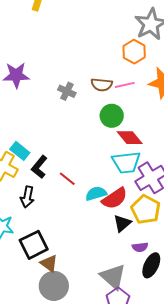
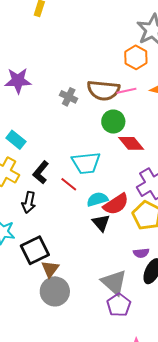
brown semicircle: (102, 85) -> (103, 90), size x1.5
cyan rectangle: (20, 151) -> (16, 140), moved
cyan trapezoid: (126, 162) -> (86, 163), moved
black triangle: (122, 223) -> (101, 223), moved, turned -30
brown triangle: (49, 263) -> (50, 269), turned 30

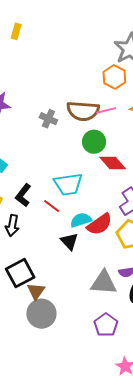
black triangle: (101, 223) -> (69, 241), moved
gray triangle: (114, 282) -> (104, 283), moved, turned -36

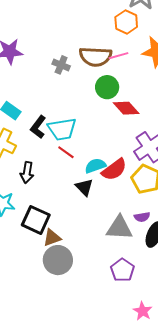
cyan trapezoid: (68, 184) -> (62, 129), moved
black L-shape: (23, 195) -> (38, 127), moved
black square: (20, 273) -> (36, 220), turned -36
brown triangle: (36, 291) -> (52, 238), turned 36

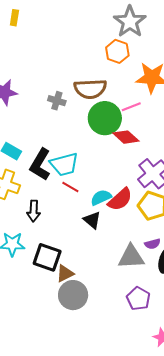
pink line: (119, 56) -> (131, 107), moved
green circle: (107, 87) -> (105, 118), size x1.4
black L-shape: (38, 127) -> (40, 165), size x1.4

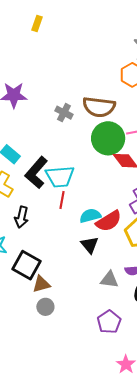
red line: (70, 187) -> (62, 200), turned 60
black triangle: (92, 220) -> (90, 245), moved
gray triangle: (131, 257) -> (109, 280), size x0.7
gray circle: (73, 295) -> (45, 307), size x0.6

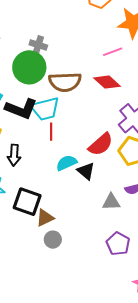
brown semicircle: (99, 107) -> (65, 82), moved
green circle: (108, 138) -> (29, 67), moved
black L-shape: (36, 173) -> (21, 109), turned -100
cyan semicircle: (90, 216) -> (66, 163), moved

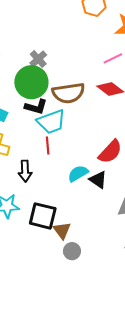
gray cross: (38, 45) -> (38, 59), turned 36
black L-shape: (21, 109) -> (36, 107), moved, size x0.7
red line: (51, 132) -> (48, 146), moved
brown triangle: (45, 218) -> (62, 230), turned -36

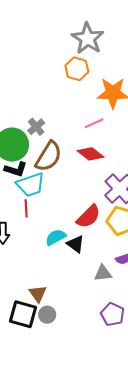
gray cross: (38, 59) -> (36, 127), moved
brown semicircle: (68, 93) -> (49, 157), turned -52
black square: (43, 216) -> (23, 314), moved

